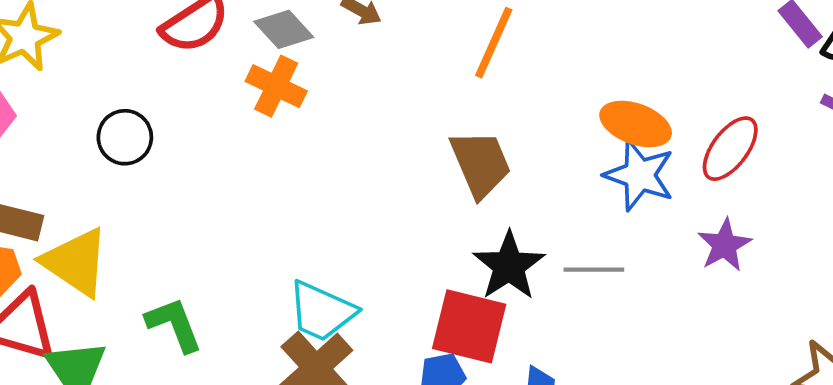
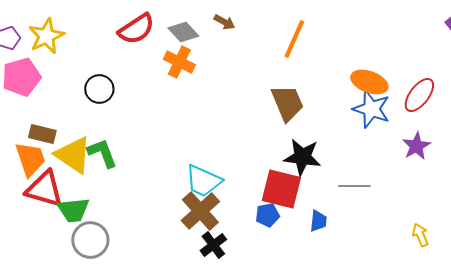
black star: (509, 266) -> (302, 157), turned -30
gray line: (594, 270) -> (354, 186), moved
green L-shape: (174, 324) -> (102, 153), moved

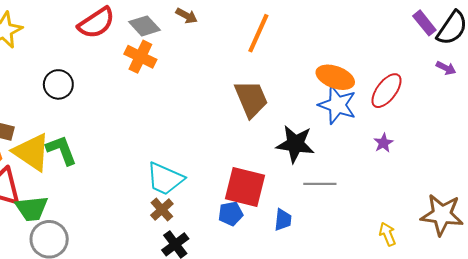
purple star: (416, 146) -> (383, 143), size x0.7
black star: (302, 157) -> (295, 144), moved
brown cross: (200, 211) -> (162, 210), size x0.6

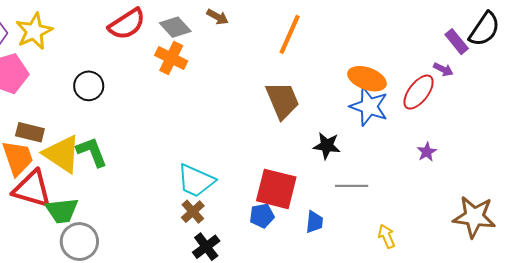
purple rectangle: (424, 23) -> (457, 42), moved
purple arrow: (446, 68) -> (443, 69), moved
purple star: (383, 143) -> (427, 152), moved
black star: (295, 144) -> (327, 146), size x0.7
yellow arrow: (388, 234) -> (387, 236), moved

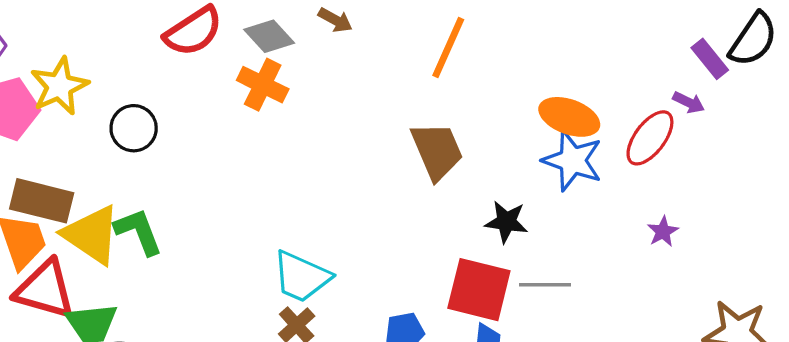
yellow star: (34, 31) -> (59, 86), moved
brown rectangle: (30, 132) -> (42, 201), size x1.4
red square: (276, 189) -> (479, 290), moved

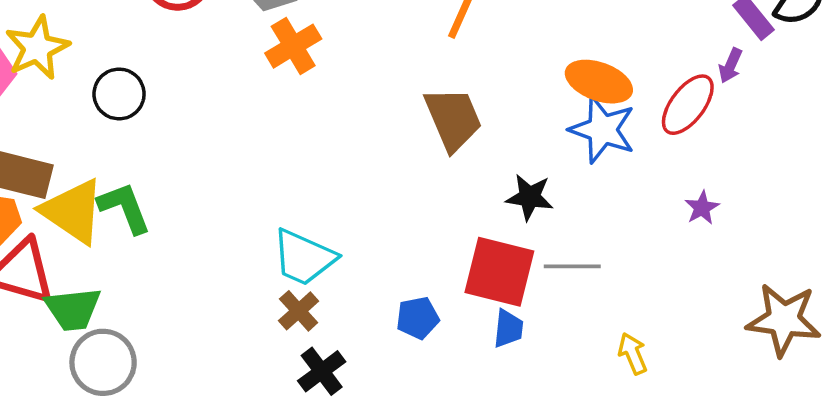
orange cross: (263, 85) -> (293, 46), moved, turned 33
purple arrow: (689, 102) -> (730, 66), turned 88

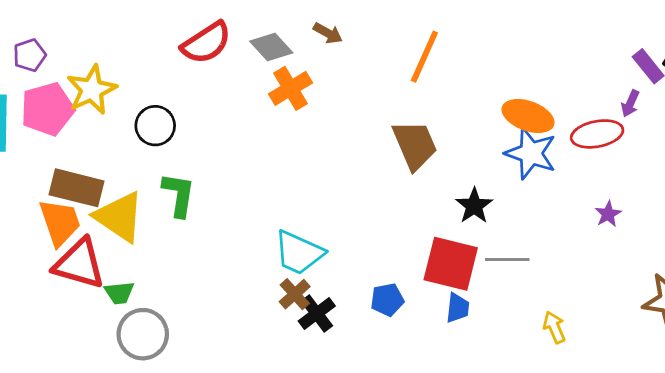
red ellipse: (688, 105) -> (597, 134), turned 42
black star: (530, 197) -> (474, 206), turned 30
green L-shape: (124, 208) -> (179, 195), moved, turned 30
green trapezoid: (73, 309) -> (119, 293), size x0.7
black cross: (322, 371) -> (317, 313), moved

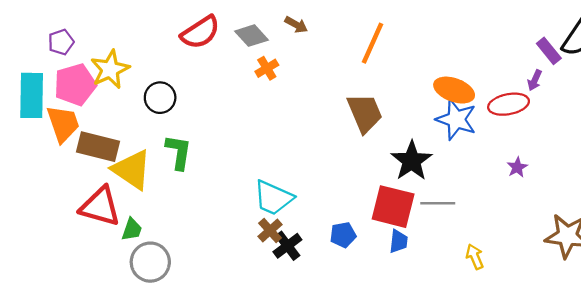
orange cross: (291, 88) -> (267, 68), size x0.7
black star: (474, 206) -> (412, 161), size x1.4
orange trapezoid: (60, 222) -> (63, 124), moved
green trapezoid: (119, 293) -> (132, 229), turned -65

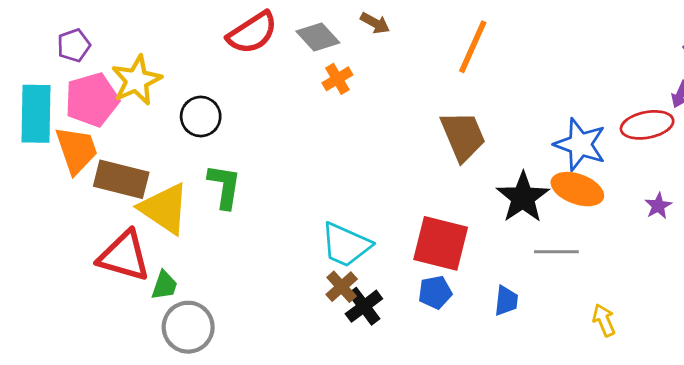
orange ellipse: (454, 90) -> (577, 189), moved
red square: (393, 207) -> (441, 243), moved

